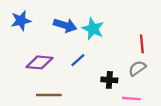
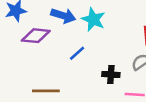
purple diamond: (40, 62) -> (36, 36), moved

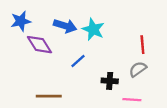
purple diamond: (36, 36) -> (39, 45), turned 52

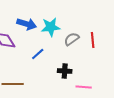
cyan star: (93, 29) -> (51, 27), turned -30
gray semicircle: (138, 69) -> (72, 39), moved

